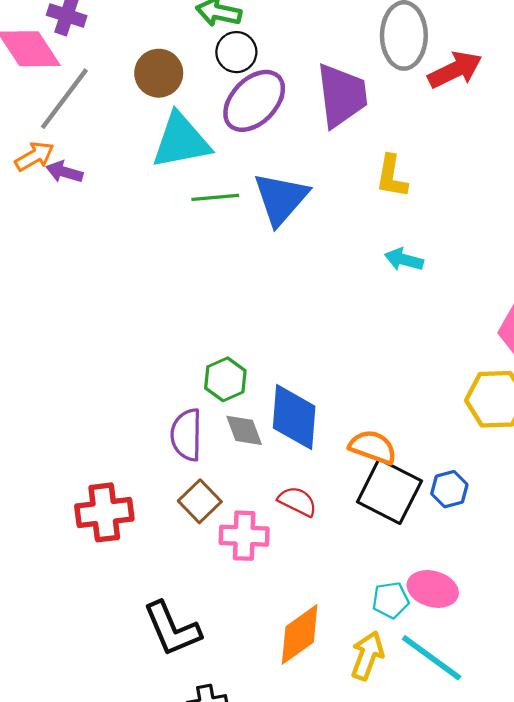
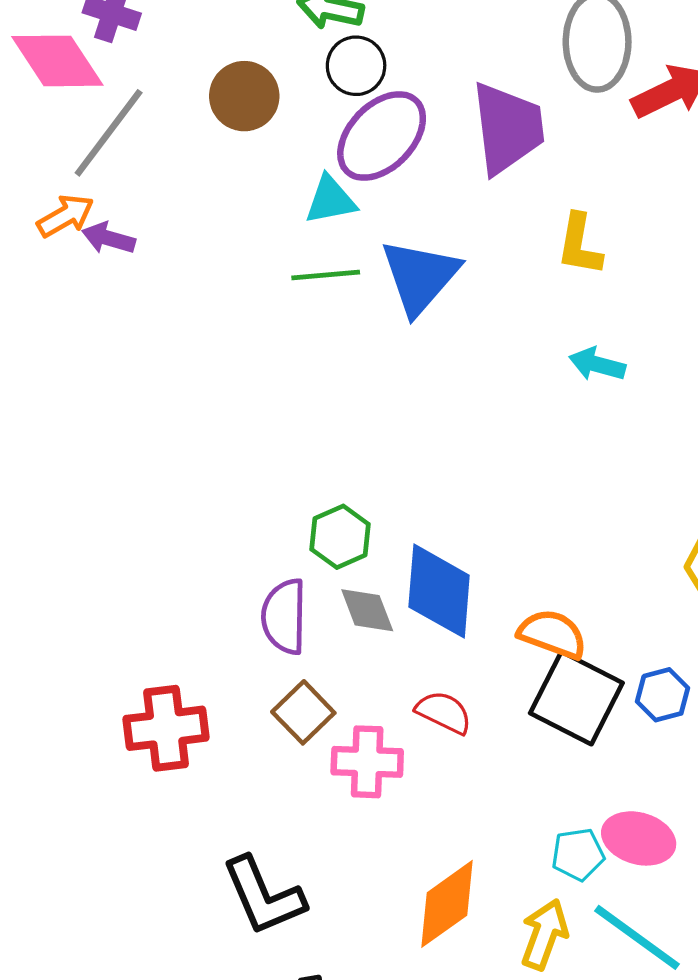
cyan triangle: (181, 141) -> (330, 200), moved, size x0.6

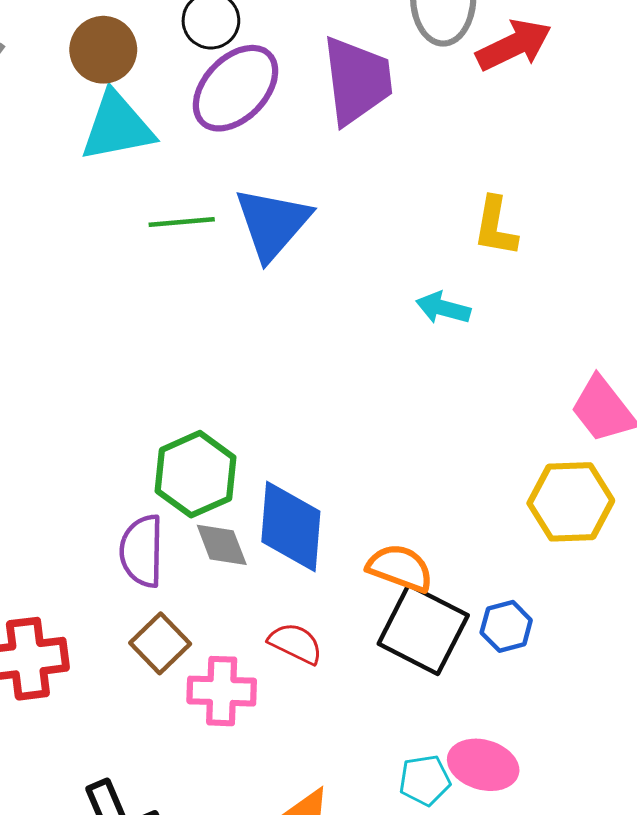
cyan triangle: (330, 200) -> (117, 127), moved, size x1.5
yellow L-shape: (580, 245) -> (495, 227), moved
green hexagon: (340, 537) -> (196, 474), size x1.4

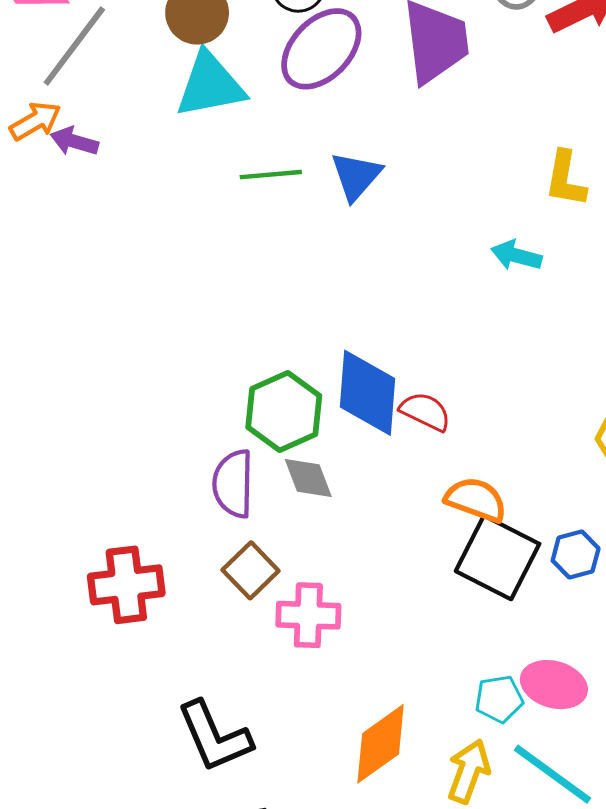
blue triangle: (272, 223) -> (356, 176), size x0.7
blue diamond: (291, 526) -> (368, 393), moved
red semicircle: (296, 643) -> (425, 411), moved

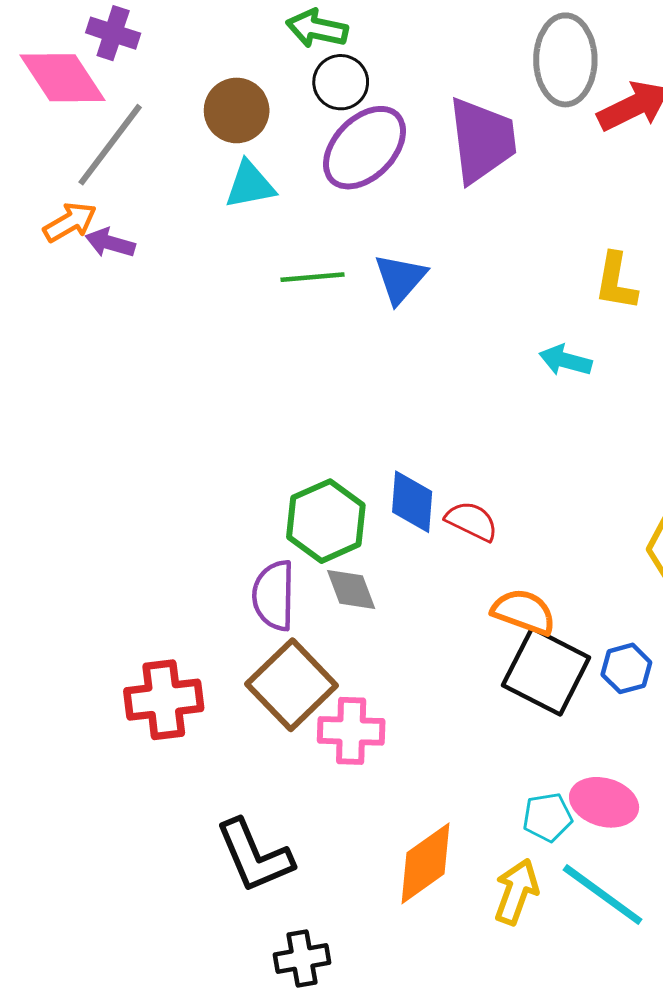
cyan triangle: (210, 85) -> (250, 185), size x0.7
blue diamond: (368, 393) -> (412, 502), size x0.7
brown square: (251, 570) -> (292, 685), size x1.5

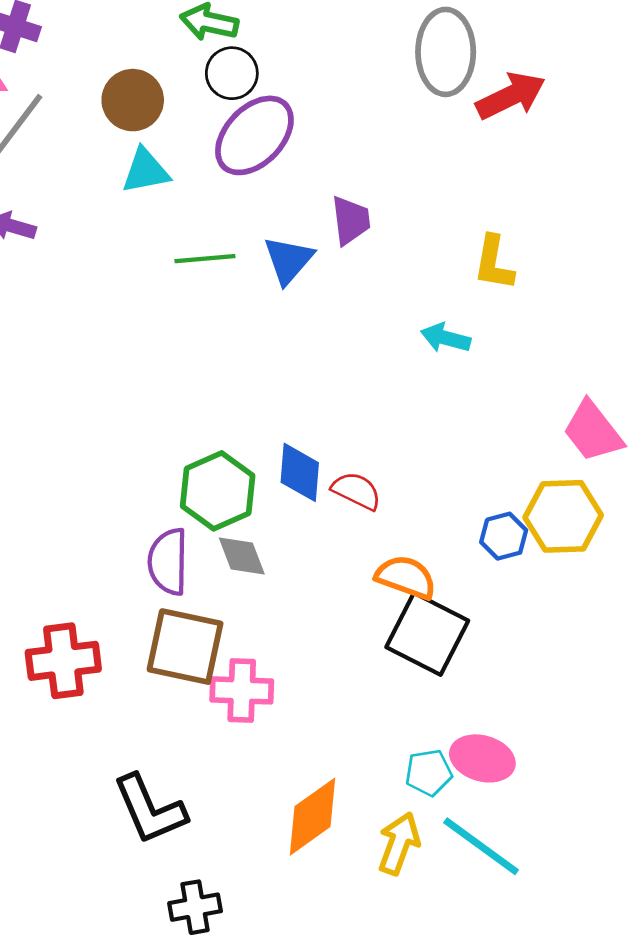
purple trapezoid: (482, 140) -> (351, 220), moved, size x0.6
blue hexagon: (626, 668) -> (504, 536), moved
brown square: (292, 685) -> (185, 647), turned -34

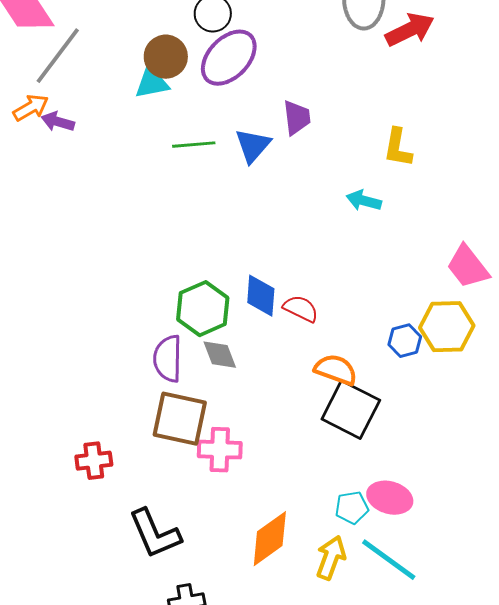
brown circle: (133, 100) -> (166, 57), moved
red cross: (63, 661) -> (94, 461), moved, size x0.7

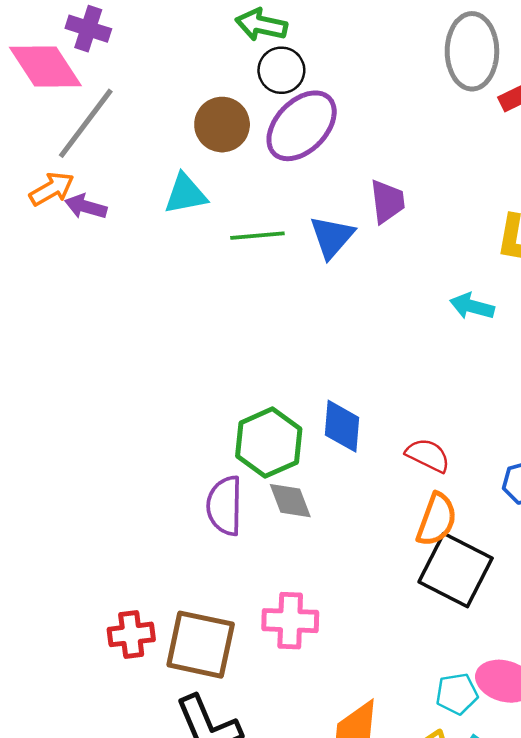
cyan triangle: (152, 83) -> (185, 194), moved
red semicircle: (301, 309) -> (428, 455), moved
orange semicircle: (336, 370) -> (437, 520), turned 90
brown square: (180, 419) -> (201, 645), moved

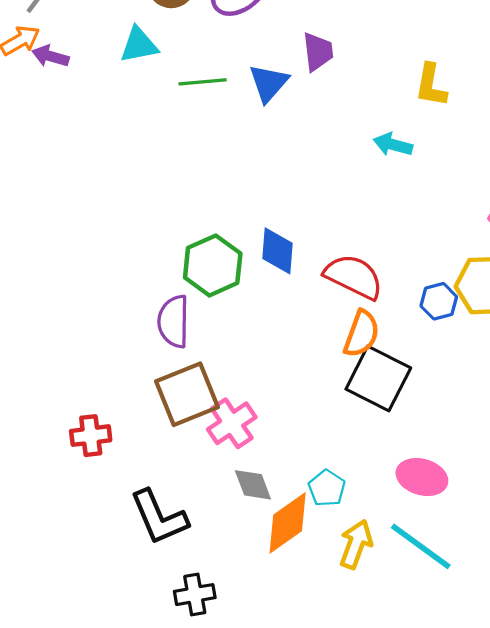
red semicircle: (428, 455) -> (354, 277), size x1.5
gray diamond: (290, 501) -> (253, 485), moved
pink cross: (290, 621) -> (232, 423), turned -36
brown square: (201, 645) -> (187, 394), moved, turned -34
cyan pentagon: (457, 694) -> (327, 488), moved, turned -30

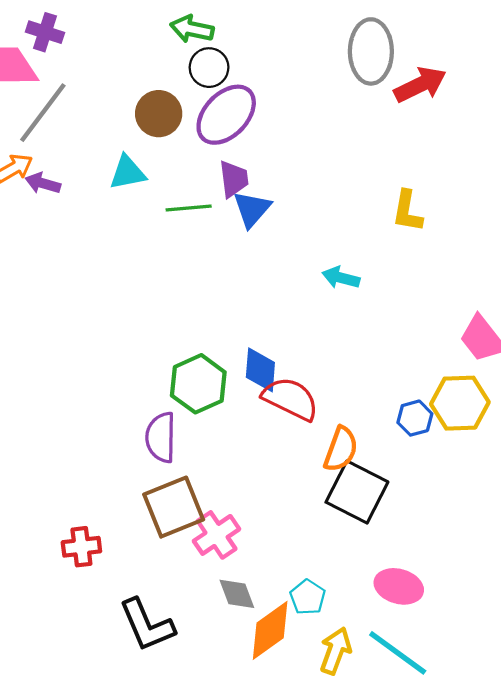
purple trapezoid: (318, 52) -> (234, 179), moved
cyan arrow: (393, 145) -> (341, 278), moved
red semicircle: (354, 277) -> (290, 399), moved

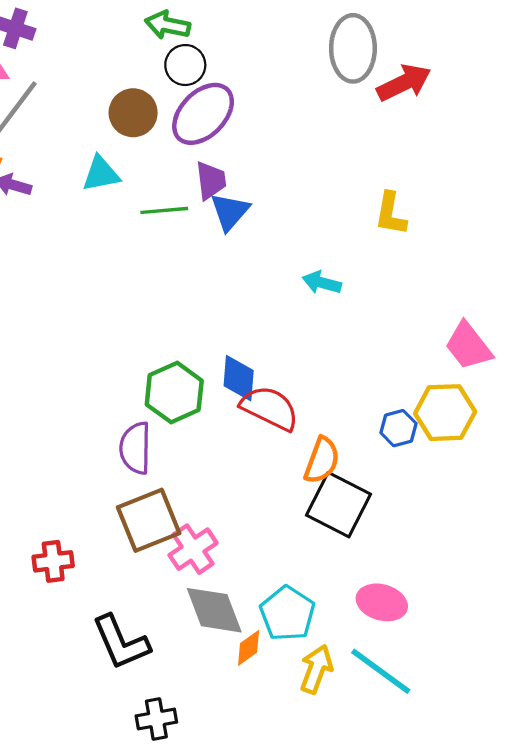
gray diamond: (237, 594) -> (214, 610), size x1.5
cyan pentagon: (308, 597) -> (287, 614), size x1.5
orange diamond: (270, 630) -> (249, 648), size x0.6

